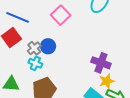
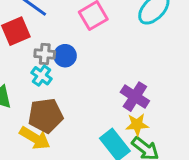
gray cross: (34, 48) -> (45, 54), turned 32

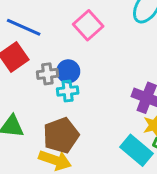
cyan cross: (41, 76) -> (68, 91), moved, turned -30

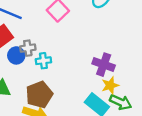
blue circle: (68, 71) -> (16, 55), moved

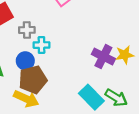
blue circle: (16, 55) -> (25, 61), moved
yellow star: (110, 85) -> (125, 55), moved

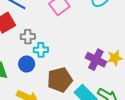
brown pentagon: (33, 80) -> (60, 80), moved

